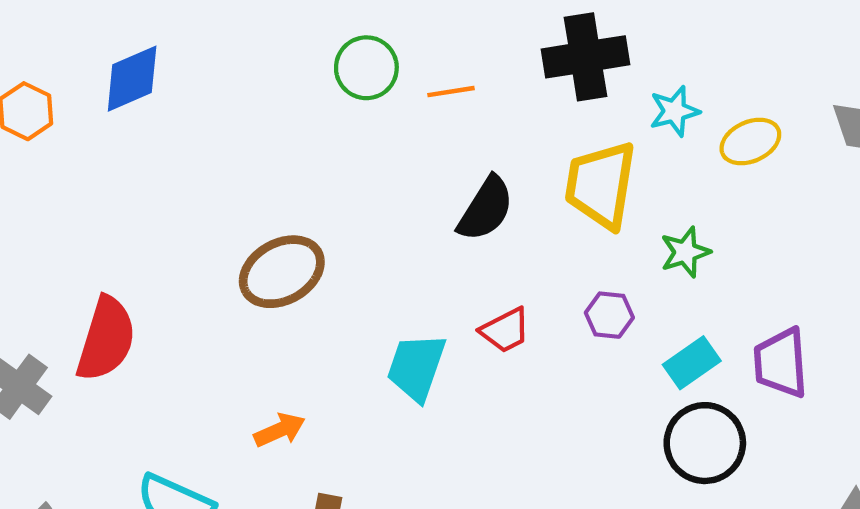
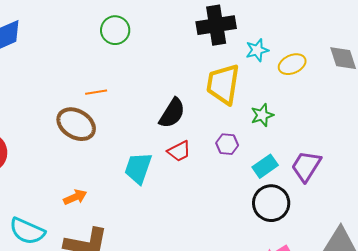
orange line: (451, 92) -> (96, 92), moved
black semicircle: (486, 209) -> (172, 113), moved
brown ellipse: (282, 272) -> (76, 124), turned 60
purple trapezoid: (781, 363) -> (306, 166), turned 36

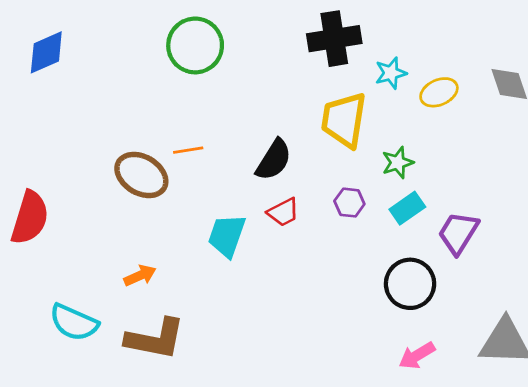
green circle: (115, 30) -> (195, 45), size x1.4
orange line: (96, 92) -> (188, 150), moved
cyan rectangle: (265, 166) -> (407, 208), moved

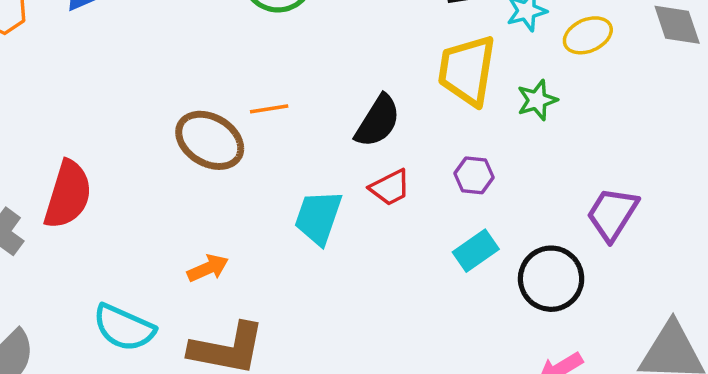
green star: (398, 163) -> (537, 100), moved
cyan rectangle: (407, 208) -> (476, 251), moved

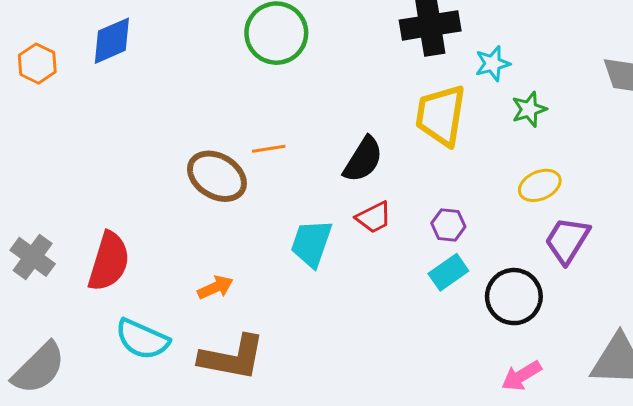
yellow ellipse: (588, 35) -> (540, 185), moved
green star: (537, 100) -> (529, 109), moved
purple hexagon: (474, 175) -> (448, 225), moved
red semicircle: (68, 195) -> (109, 262), moved

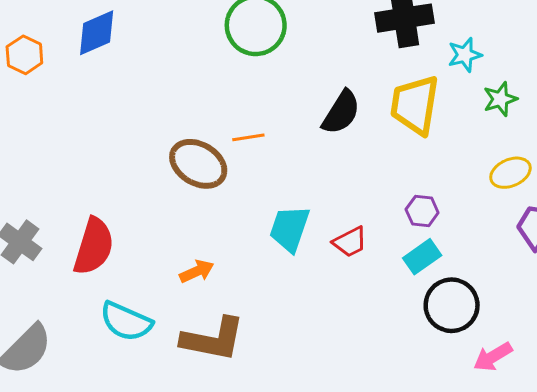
black semicircle: (363, 159) -> (341, 112), moved
red trapezoid: (374, 217) -> (350, 242), moved
black circle: (514, 297) -> (452, 305), moved

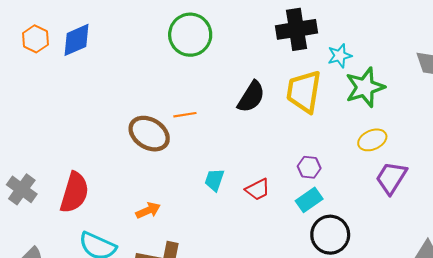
orange hexagon: (24, 55) -> (35, 39), moved
green star: (500, 99) -> (365, 87), size x1.6
cyan trapezoid: (290, 229) -> (214, 180), size x0.7

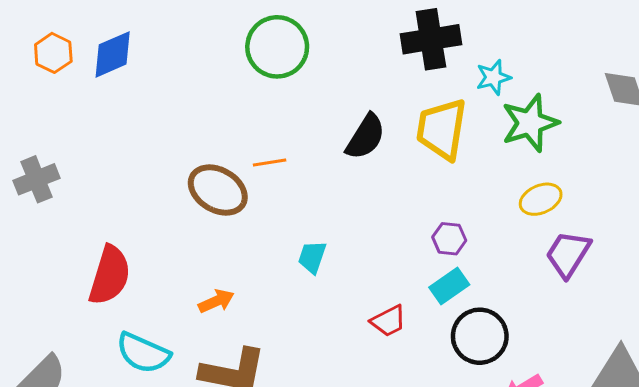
gray cross: (22, 189) -> (37, 179), moved, turned 32
red trapezoid: (258, 189) -> (388, 321), moved

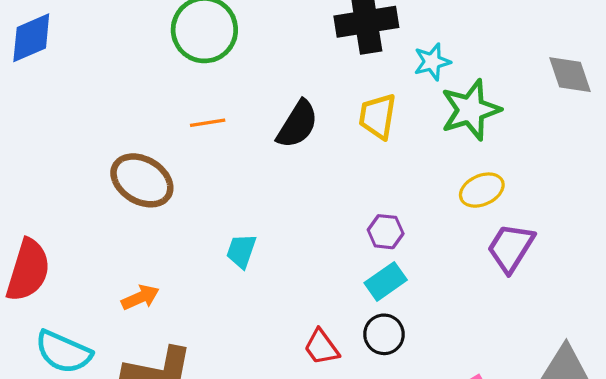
yellow trapezoid: (442, 129) -> (378, 116), size x0.7
orange line: (270, 163) -> (208, 123), moved
red trapezoid: (388, 321) -> (321, 347), moved, turned 81
black circle: (480, 336) -> (384, 334), moved, size x0.7

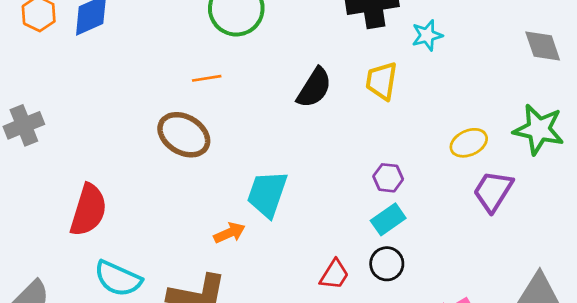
green star: (471, 110) -> (539, 129), moved, turned 30
orange line: (208, 123) -> (207, 78), moved
cyan trapezoid: (241, 251) -> (267, 194), size x1.6
orange arrow: (140, 297) -> (230, 233), moved
red trapezoid: (321, 347) -> (334, 275), turned -112

